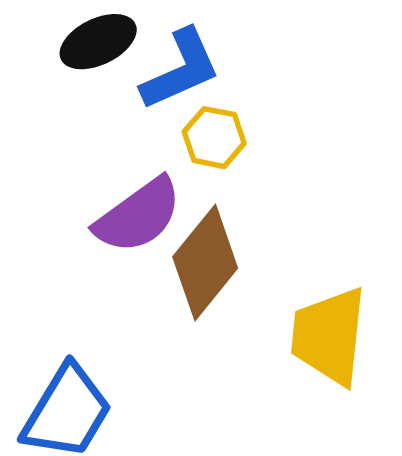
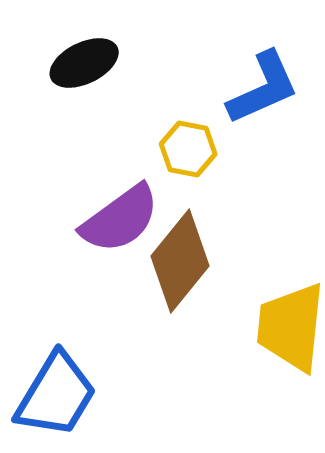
blue L-shape: (181, 70) -> (263, 88), moved

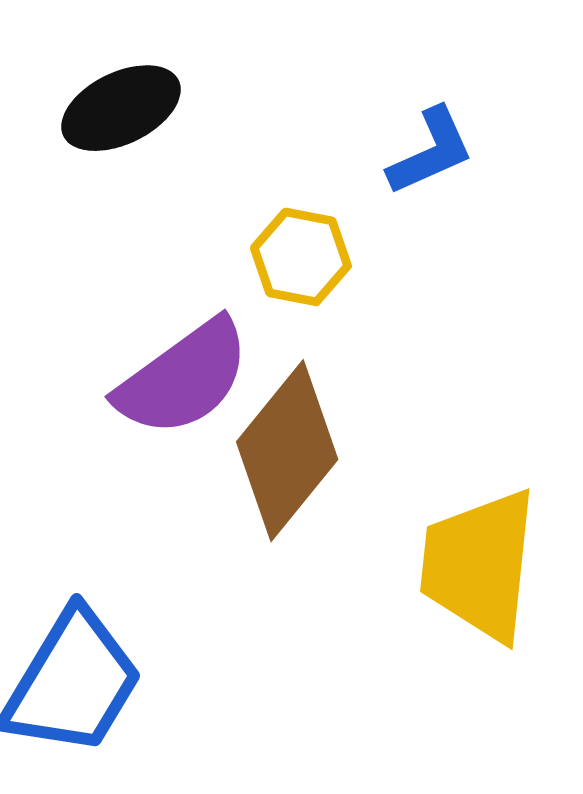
blue L-shape: (263, 88) -> (431, 151), size x0.7

